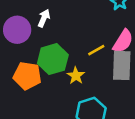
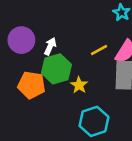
white arrow: (44, 18) -> (50, 46), moved
yellow line: (96, 50) -> (99, 50), moved

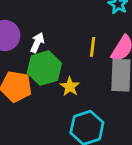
yellow line: (99, 50) -> (93, 47), turned -54

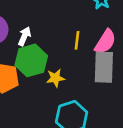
yellow star: (70, 87) -> (55, 78), turned 30

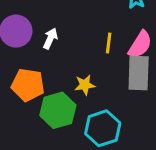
green hexagon: (31, 60) -> (58, 110), moved

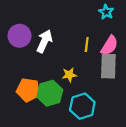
white arrow: (50, 39) -> (44, 41), size x1.5
orange pentagon: (28, 85) -> (28, 90), moved

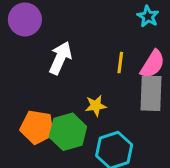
purple circle: (20, 36) -> (25, 19), moved

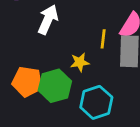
yellow line: (120, 63) -> (103, 39), moved

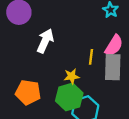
green hexagon: (55, 86) -> (69, 97), moved

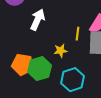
green hexagon: (69, 97) -> (40, 69), moved

